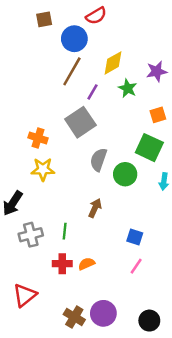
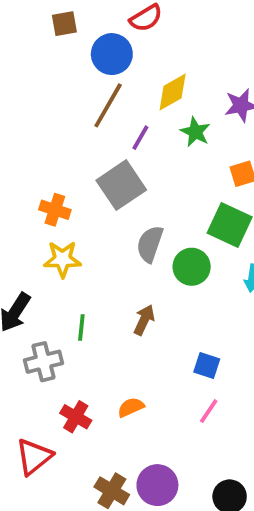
green line: (65, 231) -> (81, 328), moved
red cross: (62, 264) -> (76, 417), moved, turned 30

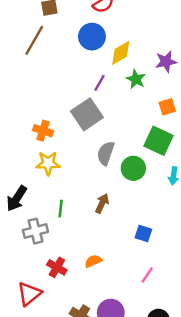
blue circle: (112, 54) -> (92, 37), moved
brown line: (108, 105) -> (34, 40), moved
pink line: (209, 411) -> (147, 275), moved

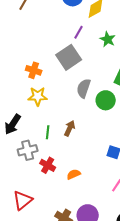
green star: (136, 79) -> (108, 39), moved
brown arrow: (102, 203) -> (70, 128), moved
red cross: (57, 267) -> (48, 165), moved

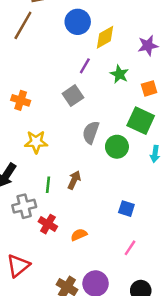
gray square: (69, 57) -> (73, 96), size x0.7
orange cross: (34, 70) -> (21, 100), moved

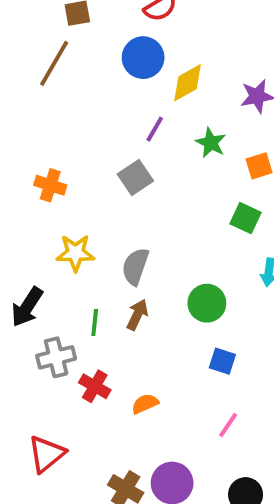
green square: (141, 121) -> (246, 218), size x0.7
gray semicircle: (91, 132) -> (135, 266), moved
green circle: (117, 147) -> (207, 303), moved

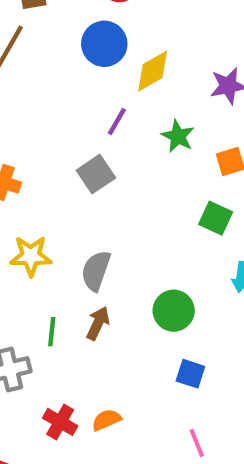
red cross: (95, 386) -> (60, 422), moved
pink line: (228, 425) -> (197, 443), turned -56

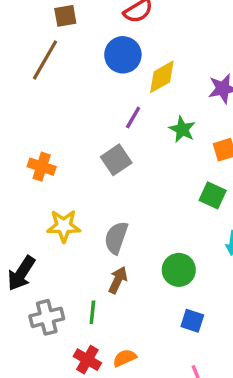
green line: (52, 332) -> (92, 312), moved

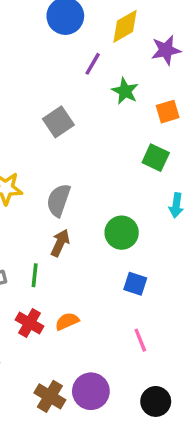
yellow diamond: (162, 77) -> (125, 26), moved
purple line: (133, 117) -> (93, 64), moved

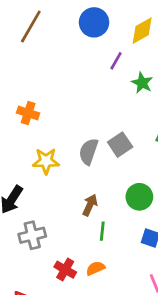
gray square: (58, 122) -> (120, 145), moved
gray semicircle: (58, 200) -> (89, 151), moved
green line: (35, 275) -> (102, 231), moved

